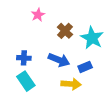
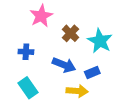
pink star: (38, 15) -> (41, 16), size x1.5
blue cross: (24, 58) -> (26, 52), moved

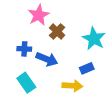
brown cross: (71, 33) -> (57, 31), moved
blue arrow: (64, 65) -> (47, 59), moved

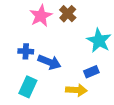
brown cross: (57, 31) -> (68, 14), moved
cyan rectangle: (26, 83) -> (28, 87), turned 60

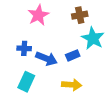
brown cross: (68, 14) -> (80, 15), moved, turned 35
blue rectangle: (91, 72) -> (73, 55), moved

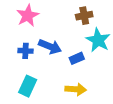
pink star: (38, 15) -> (28, 16), moved
blue arrow: (46, 58) -> (50, 47), moved

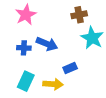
blue rectangle: (77, 58) -> (70, 68), moved
yellow arrow: (76, 89) -> (53, 84), moved

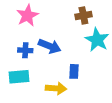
blue rectangle: (70, 68) -> (74, 71), turned -64
cyan rectangle: (26, 81) -> (19, 77), moved, turned 60

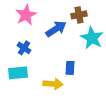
blue arrow: (50, 46) -> (56, 29), moved, turned -55
blue cross: (25, 50) -> (24, 48), turned 32

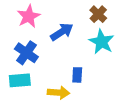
brown cross: (79, 15) -> (98, 14), moved, turned -35
blue cross: (24, 48) -> (26, 53), size x1.5

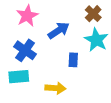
blue rectangle: (77, 75) -> (73, 60), moved

